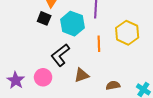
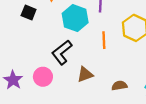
black square: (44, 18) -> (29, 12), moved

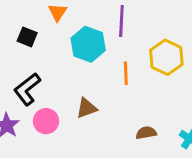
black L-shape: (62, 52) -> (27, 89), moved
brown triangle: (85, 75) -> (87, 108), moved

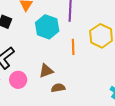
brown semicircle: (146, 133) -> (58, 88), moved

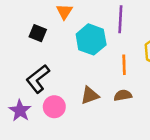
brown semicircle: (58, 88) -> (123, 95), moved

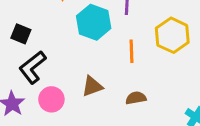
black square: (38, 33) -> (21, 34), moved
brown semicircle: (123, 95) -> (136, 98), moved

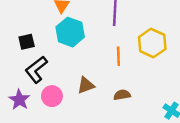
cyan hexagon: (94, 22) -> (70, 32), moved
black square: (21, 34) -> (27, 42), turned -35

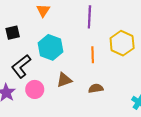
cyan hexagon: (70, 32) -> (51, 47), moved
black square: (27, 42) -> (13, 33), moved

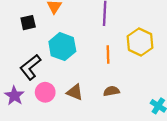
black square: (13, 33) -> (28, 23), moved
brown triangle: (64, 80) -> (75, 92), moved, turned 42

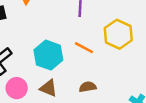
cyan hexagon: (62, 47) -> (48, 55), moved
orange line: (108, 55) -> (84, 48), turned -60

